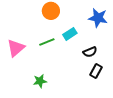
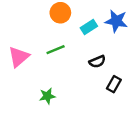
cyan rectangle: (70, 34) -> (89, 27), moved
black semicircle: (90, 52) -> (97, 62), moved

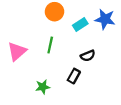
green line: (56, 50) -> (50, 45), turned -56
black rectangle: (114, 84) -> (74, 76), moved

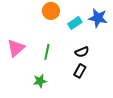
green line: (50, 45) -> (47, 52), moved
black rectangle: (74, 76) -> (80, 71), moved

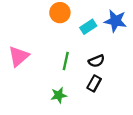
green line: (47, 52) -> (66, 61), moved
green star: (40, 81) -> (59, 95), moved

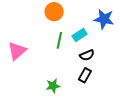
cyan rectangle: (88, 27) -> (80, 35), moved
green line: (66, 61) -> (59, 40), moved

